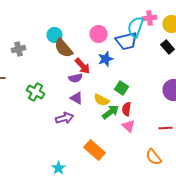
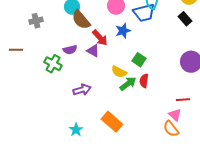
purple semicircle: (76, 78) -> (70, 50), moved
purple triangle: (77, 98) -> (93, 51), moved
pink triangle: (129, 126) -> (175, 115), moved
cyan star: (59, 168) -> (76, 130), moved

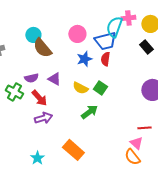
red arrow: (100, 38) -> (39, 98), moved
yellow semicircle: (119, 72) -> (80, 88), moved
red semicircle: (144, 81) -> (105, 59), moved

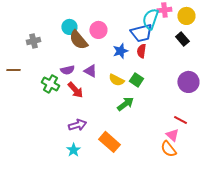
pink circle: (77, 34) -> (98, 30), moved
purple arrow: (43, 118) -> (77, 125), moved
red line: (144, 128) -> (180, 120), turned 32

